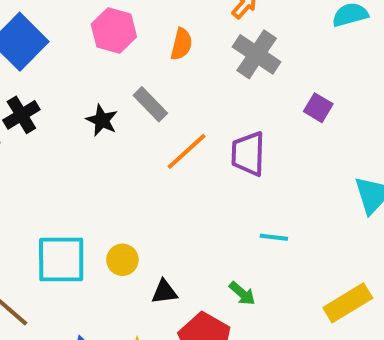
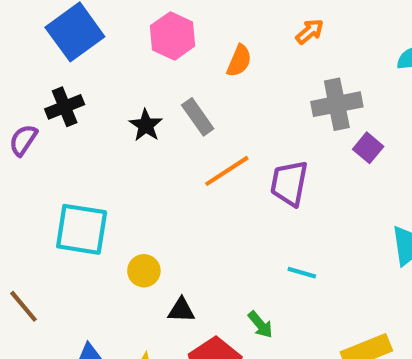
gray cross: (257, 54) -> (337, 104), moved, turned 36
cyan square: (61, 260) -> (82, 229), moved

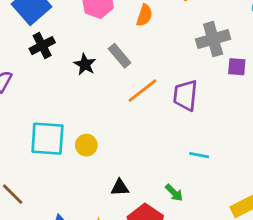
black cross: (65, 107) -> (42, 46), moved
purple square: (368, 148) -> (237, 67), turned -30
yellow circle: (144, 271) -> (86, 145), moved

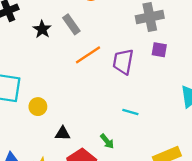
purple square: (237, 67) -> (159, 50), moved
yellow circle: (86, 145) -> (38, 107), moved

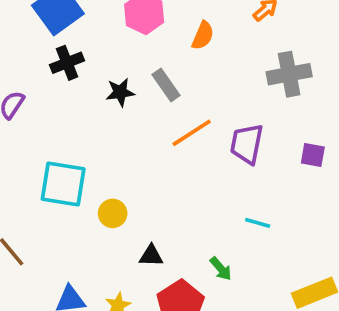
black star: (42, 29) -> (120, 92), turned 30
purple square: (159, 50) -> (313, 155), moved

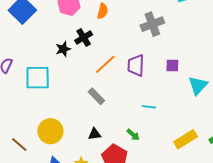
black cross: (67, 63) -> (84, 38), moved
gray rectangle: (166, 85) -> (96, 96), moved
cyan square: (63, 184) -> (38, 78), moved
yellow circle: (113, 213) -> (50, 131), moved, size x1.6

